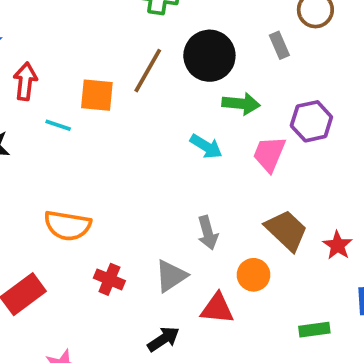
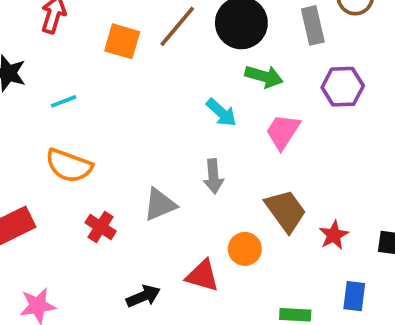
gray rectangle: (279, 45) -> (313, 25), size x1.4
purple hexagon: (311, 121) -> (343, 87), moved
cyan line: (58, 125) -> (64, 101), moved, turned -50
gray arrow: (208, 233) -> (213, 176), moved
gray triangle: (171, 276) -> (160, 205), moved

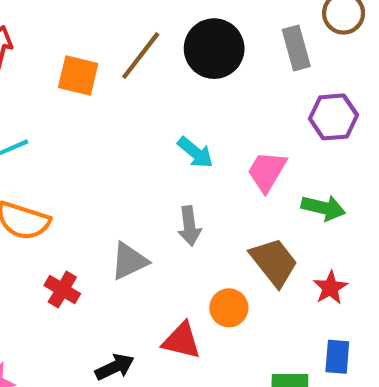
green arrow: (264, 76) -> (323, 208), moved
blue rectangle: (354, 296) -> (337, 357), moved

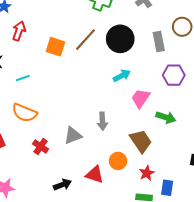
cyan arrow: (195, 152) -> (122, 76), moved, turned -72
red star: (330, 288) -> (147, 173), moved

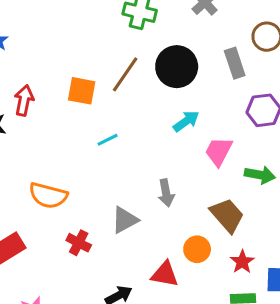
red arrow: (19, 31) -> (24, 100), moved
cyan line: (23, 78) -> (108, 140), moved

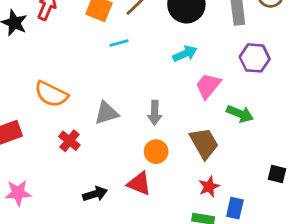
cyan line: (108, 140) -> (119, 43), moved
gray triangle: (125, 220) -> (106, 113), moved
orange circle: (197, 249) -> (156, 152), moved

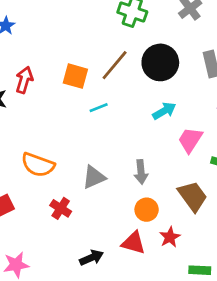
red star: (209, 187) -> (170, 237), moved

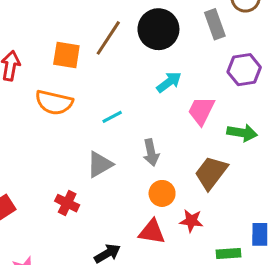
cyan line: (99, 108) -> (112, 117), moved
orange semicircle: (38, 165) -> (54, 102), moved
brown trapezoid: (193, 196) -> (211, 173), turned -100
red star: (170, 237) -> (191, 221), turned -30

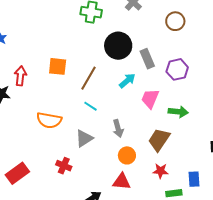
gray rectangle: (215, 24) -> (147, 59), moved
brown line: (108, 38) -> (89, 78), moved
orange semicircle: (54, 102) -> (49, 120), moved
cyan line: (112, 117) -> (91, 106), turned 64
red star: (191, 221) -> (160, 171), moved

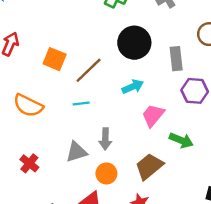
gray rectangle: (147, 59) -> (176, 59), moved
orange square: (58, 66) -> (55, 59), moved
cyan line: (91, 106) -> (81, 104), turned -56
gray triangle: (84, 138) -> (76, 152), moved

